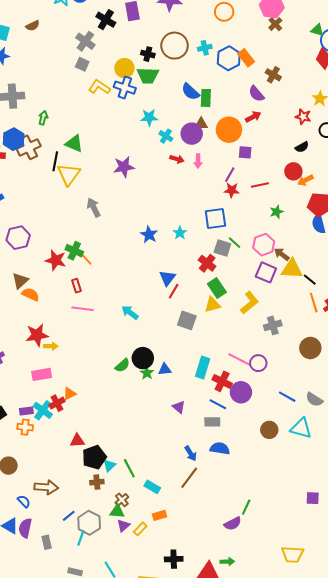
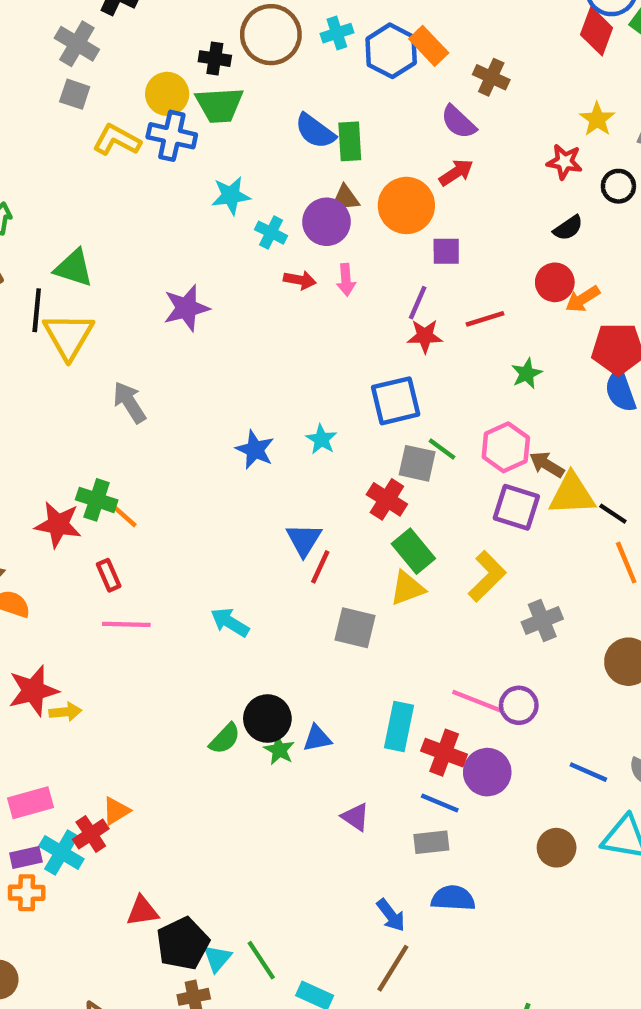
pink rectangle: (42, 374) -> (31, 803), moved

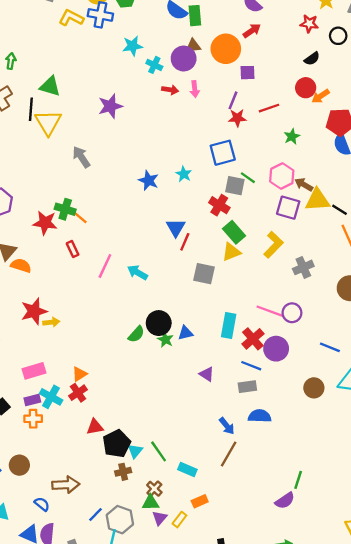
pink line: (126, 624) -> (105, 266), moved, turned -65
red cross: (444, 753) -> (253, 339), turned 30
red cross: (91, 834) -> (78, 393), moved

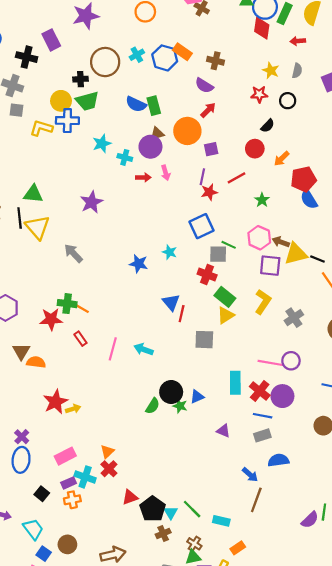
red circle: (306, 88) -> (255, 149), moved
purple semicircle: (285, 501) -> (310, 520), moved

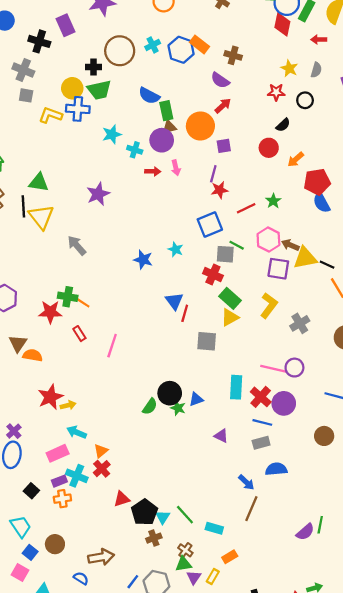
green rectangle: (154, 106) -> (166, 111), moved
red line: (236, 178) -> (246, 208), moved
cyan arrow: (143, 349) -> (77, 432), moved

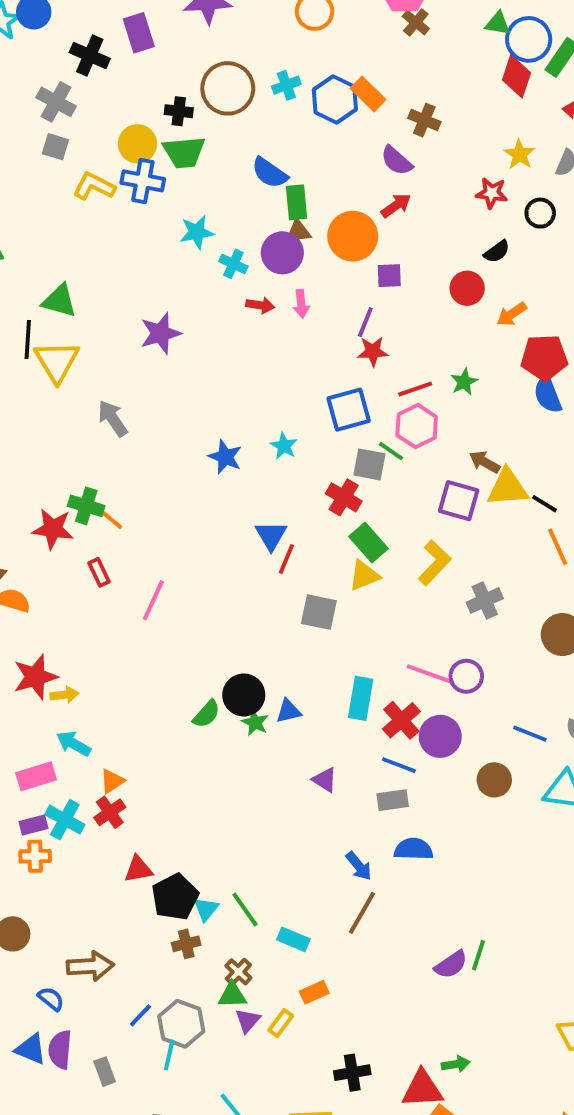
pink hexagon: (268, 240) -> (417, 426), moved
brown circle: (324, 436) -> (494, 780), moved

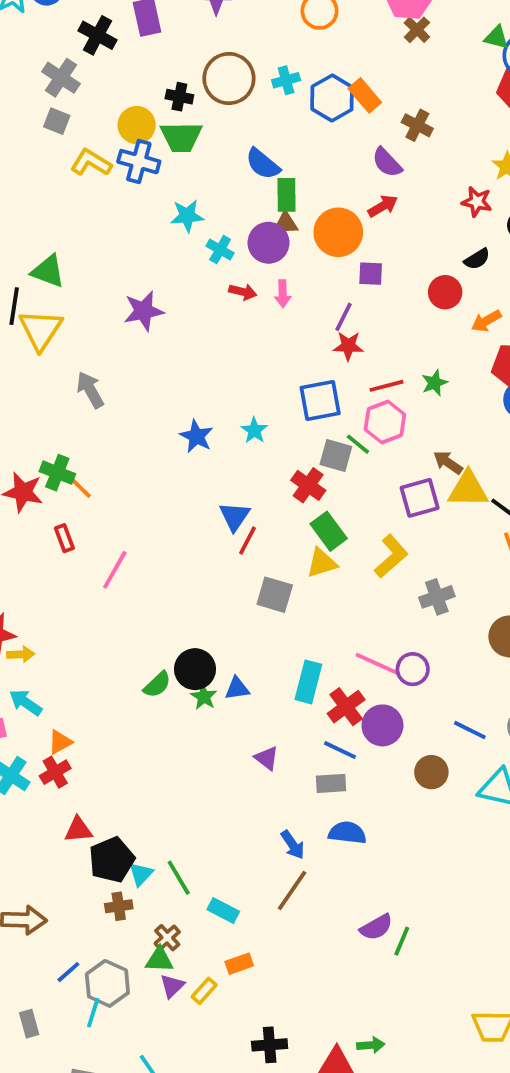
purple square: (459, 501) -> (420, 498), turned -36
purple semicircle: (451, 965) -> (376, 927), moved

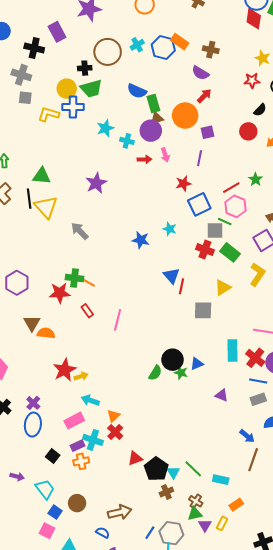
red star: (348, 346) -> (183, 184), moved
green rectangle: (329, 531) -> (230, 252), moved

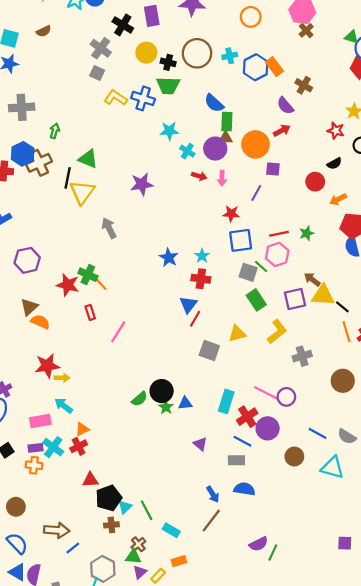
yellow circle: (67, 89) -> (146, 53), moved
red cross: (205, 250) -> (201, 279), moved, turned -30
blue semicircle: (103, 533) -> (17, 543), moved, size x1.5
blue line: (150, 533) -> (73, 548), moved

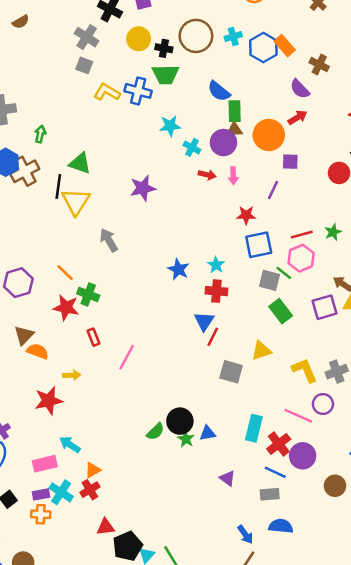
orange line: (100, 283) -> (65, 273), moved
yellow L-shape: (277, 332) -> (305, 370), moved, turned -70
yellow arrow: (62, 378) -> (72, 375), moved
purple circle: (286, 397) -> (323, 404), moved

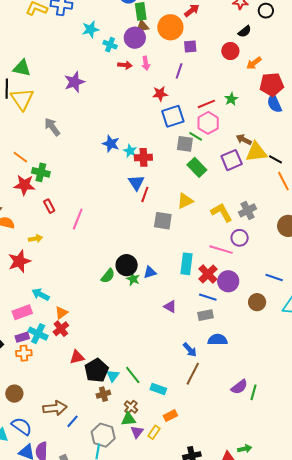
cyan star: (216, 265) -> (130, 151), moved

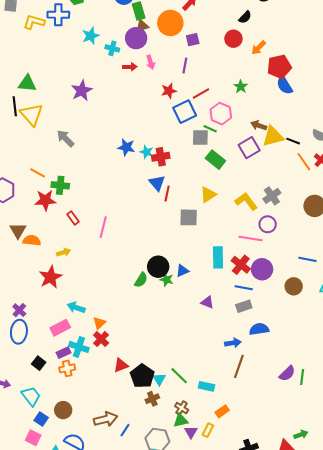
red line: (206, 104) -> (201, 93), moved
blue arrow: (190, 350) -> (233, 343), turned -49

